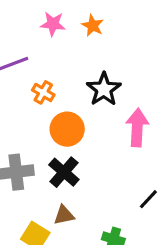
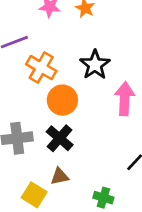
orange cross: (43, 92) -> (41, 68), size x1.5

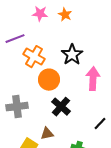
black cross: (60, 138) -> (61, 107), moved

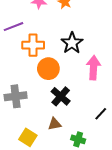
orange cross: (34, 57) -> (33, 45), turned -30
brown triangle: (47, 134) -> (55, 124), moved

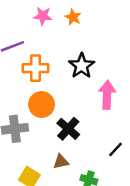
orange circle: (48, 69) -> (42, 105), moved

